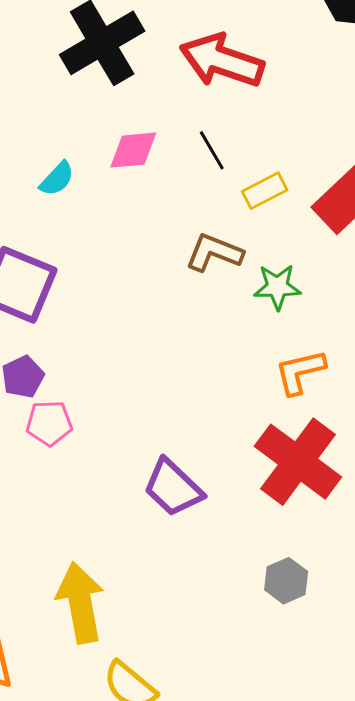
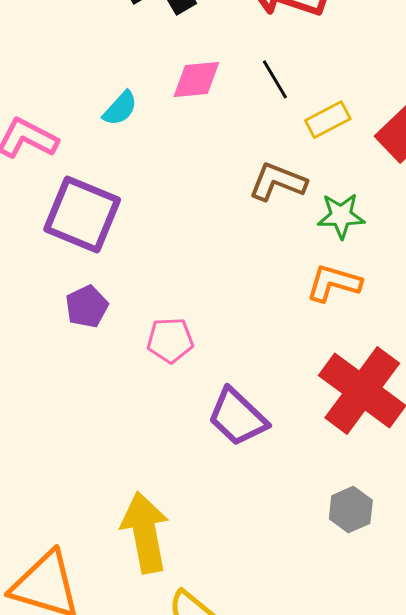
orange L-shape: (300, 372) -> (334, 283), moved, turned 30
pink pentagon: (49, 423) -> (170, 340), moved

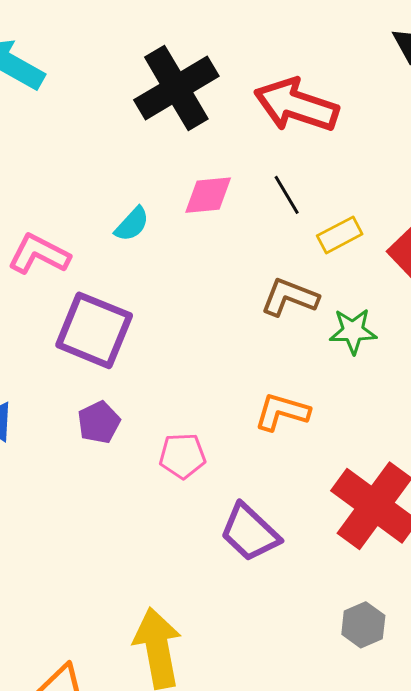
orange L-shape: (334, 283) -> (282, 412), moved

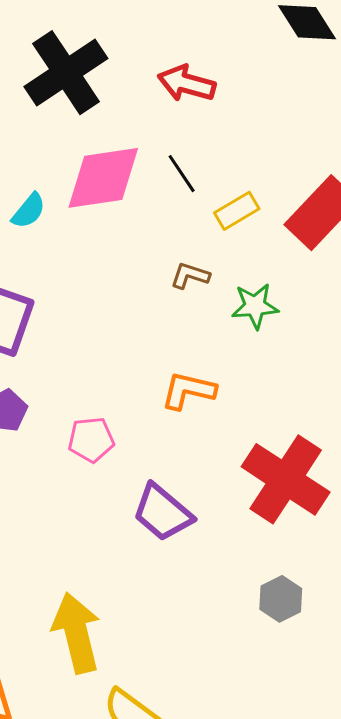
red arrow: (296, 105) -> (186, 83), size x0.7
pink diamond: (208, 195) -> (103, 178), size x1.6
brown L-shape: (290, 297) -> (190, 276), size x0.7

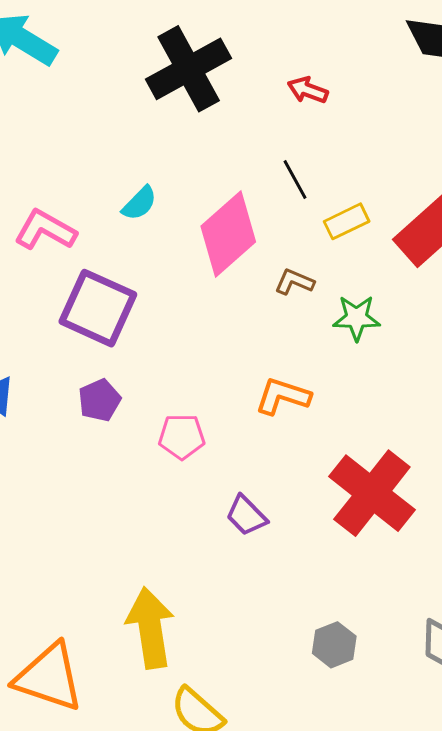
red arrow: (186, 83) -> (308, 90), size x0.7
pink diamond: (103, 178) -> (228, 234), moved, turned -38
purple trapezoid: (162, 513) -> (246, 516), size x0.7
gray hexagon: (281, 599) -> (334, 645), moved

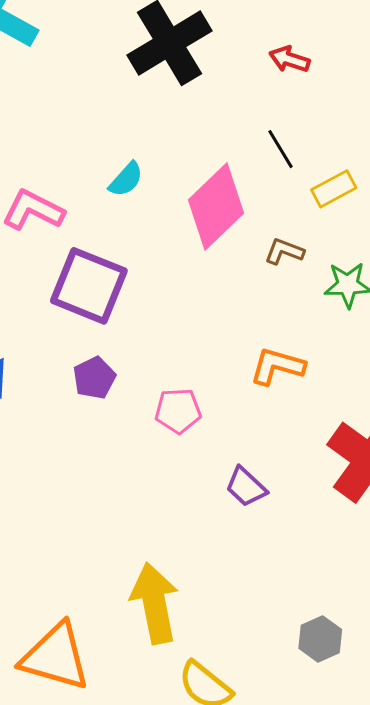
gray hexagon: (334, 645) -> (320, 639), moved

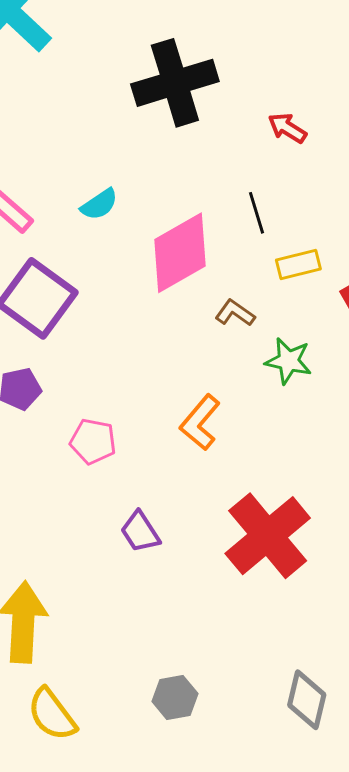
orange L-shape: (277, 366) -> (200, 422), turned -80

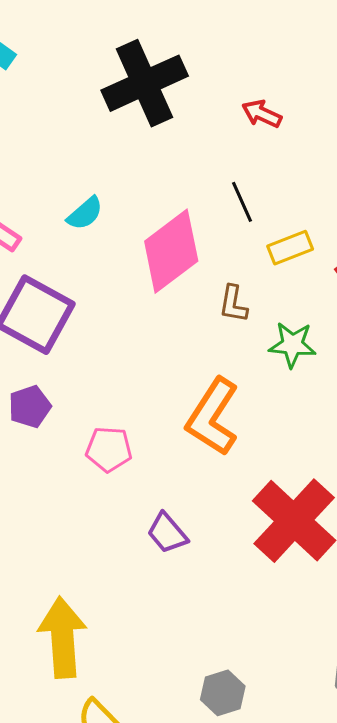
brown L-shape: (235, 313) -> (233, 304), turned -108
orange L-shape: (200, 422) -> (213, 417), size x1.4

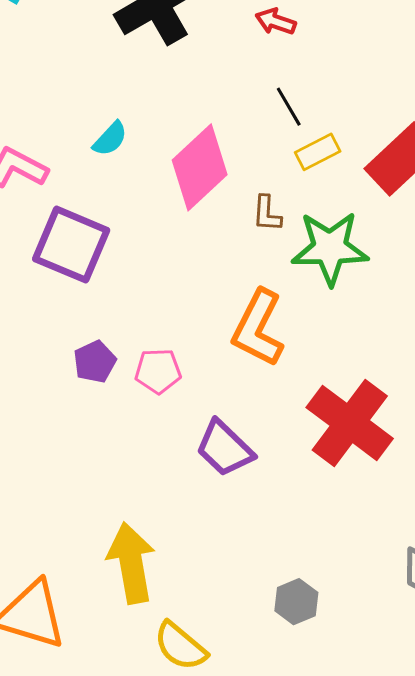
black line: (242, 202) -> (289, 107), moved
green star: (292, 345) -> (330, 248), size x1.6
purple pentagon: (30, 407) -> (95, 362), moved
purple trapezoid: (167, 533) -> (225, 448), size x1.4

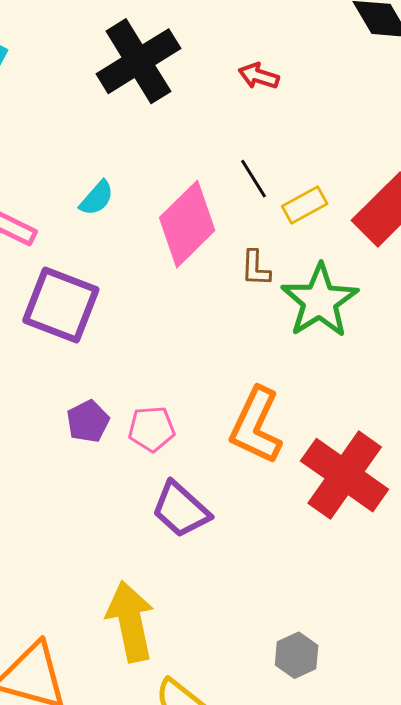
black line: (289, 107) -> (254, 179), moved
green star: (330, 248) -> (320, 301), turned -30
orange L-shape: (258, 328) -> (256, 426), moved
purple trapezoid: (225, 448) -> (181, 510), moved

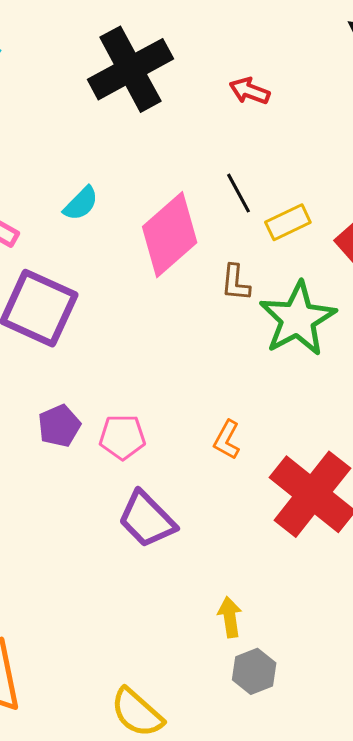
orange L-shape: (256, 426) -> (227, 440), size x0.5
yellow arrow: (130, 621) -> (230, 617), moved, size x0.5

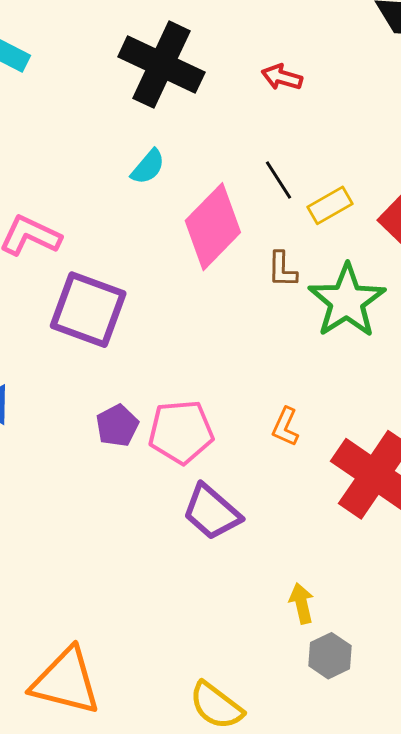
black cross: (130, 69) -> (161, 65), turned -32
cyan semicircle: (81, 204) -> (148, 167), moved
pink pentagon: (122, 437) -> (181, 432), size x1.4

